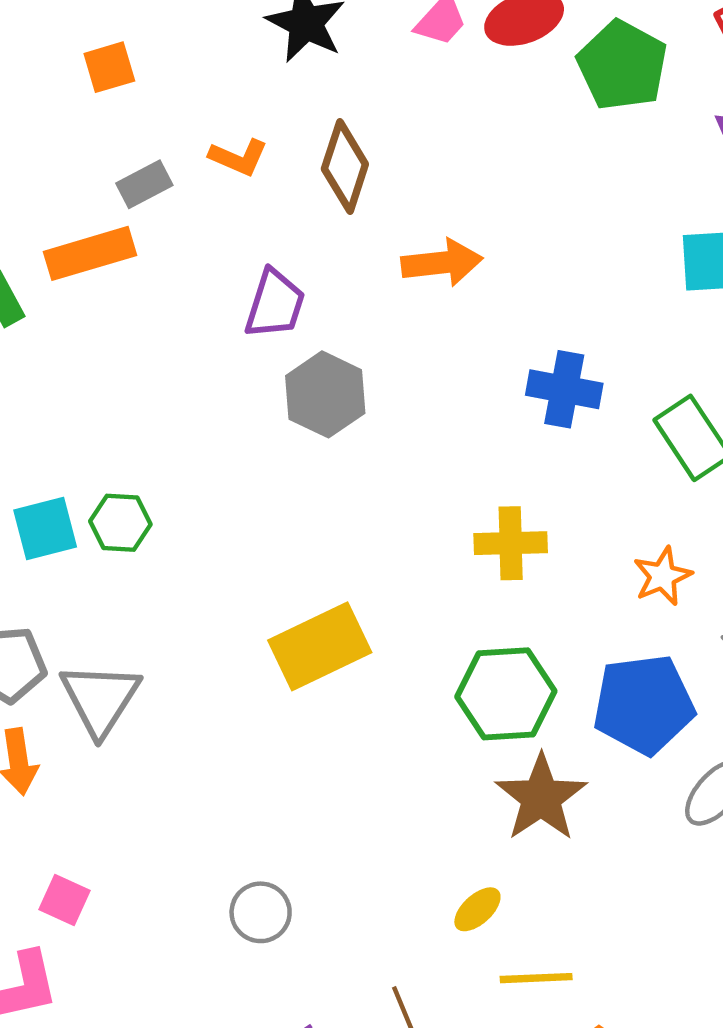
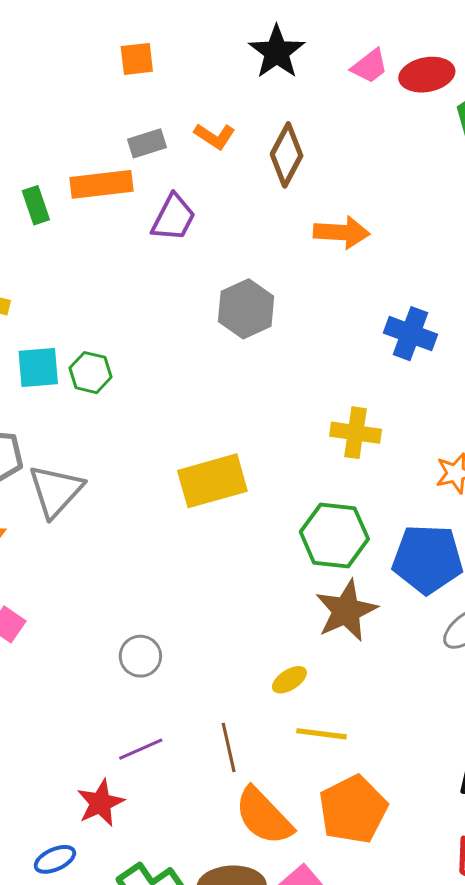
purple trapezoid: (275, 304) -> (173, 218), moved

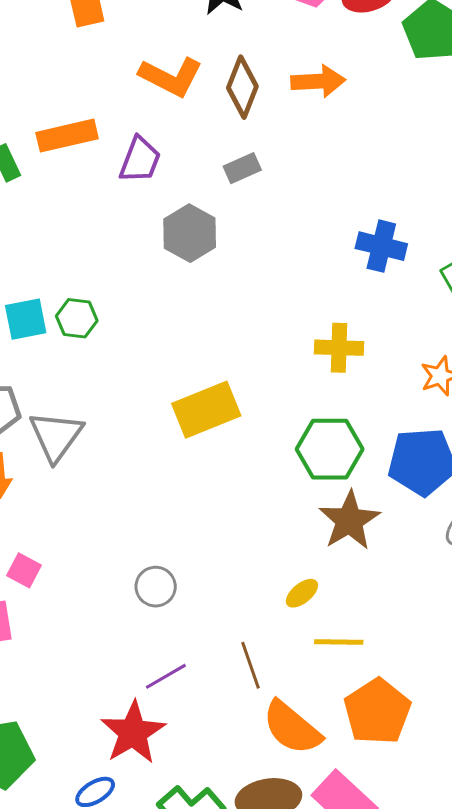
orange L-shape: (215, 136) -> (171, 77), size x1.6
gray rectangle: (147, 143) -> (242, 168), moved
orange arrow: (342, 232) -> (318, 81), moved
gray hexagon: (246, 309) -> (190, 233), moved
red star: (100, 803) -> (133, 733), size x1.4

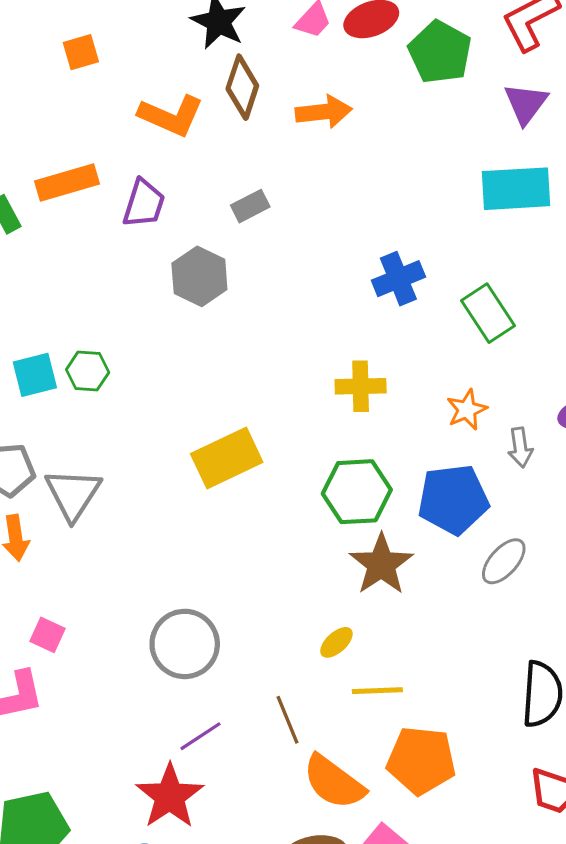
brown diamond: (242, 87) -> (242, 87), moved
blue cross: (381, 246) -> (398, 279), turned -33
gray circle: (156, 587) -> (185, 644), size x1.6
orange pentagon: (377, 712) -> (421, 760), turned -30

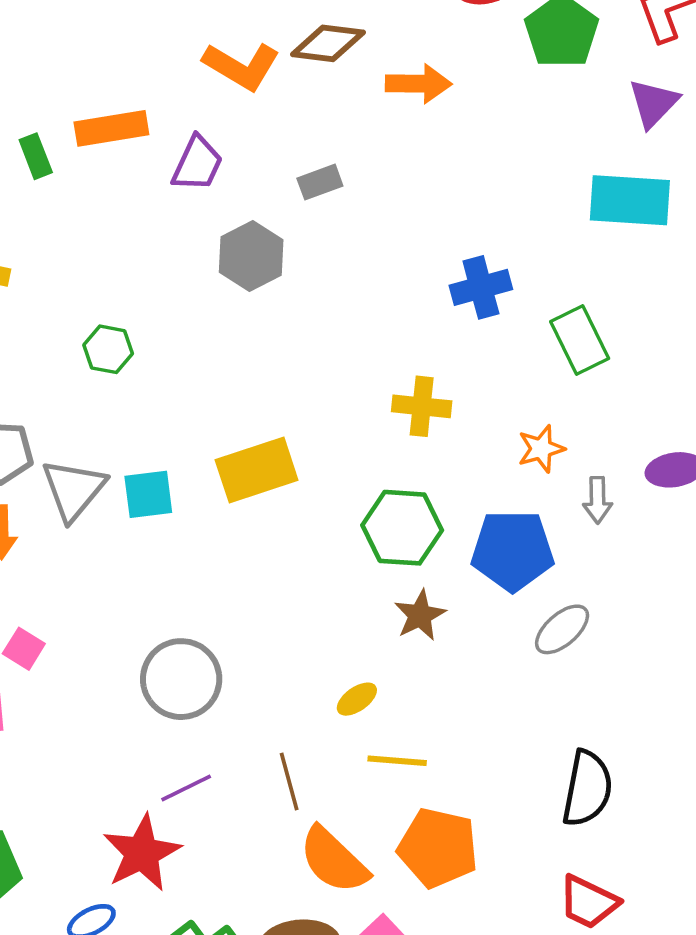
brown diamond: (242, 87) -> (328, 43), turned 72
cyan square: (35, 375) -> (148, 494), moved
brown star: (381, 564) -> (420, 615), size x0.7

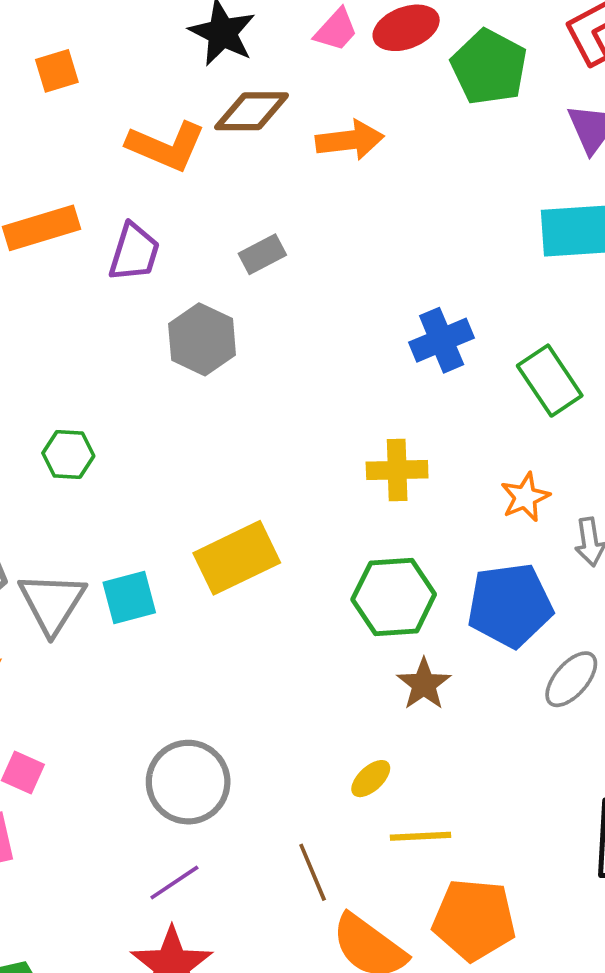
purple line: (186, 788) -> (174, 882), moved

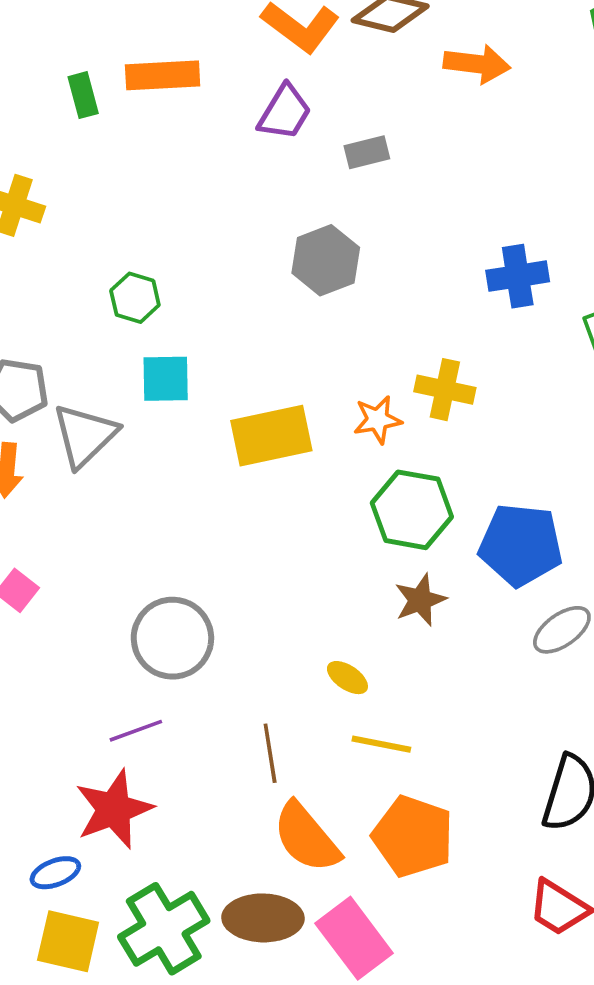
purple trapezoid: (134, 252) -> (285, 112), moved
gray hexagon: (202, 339) -> (326, 260), moved
orange star: (525, 497) -> (378, 420), moved
cyan square: (129, 598) -> (166, 379), moved
yellow ellipse: (371, 779) -> (347, 678), turned 63

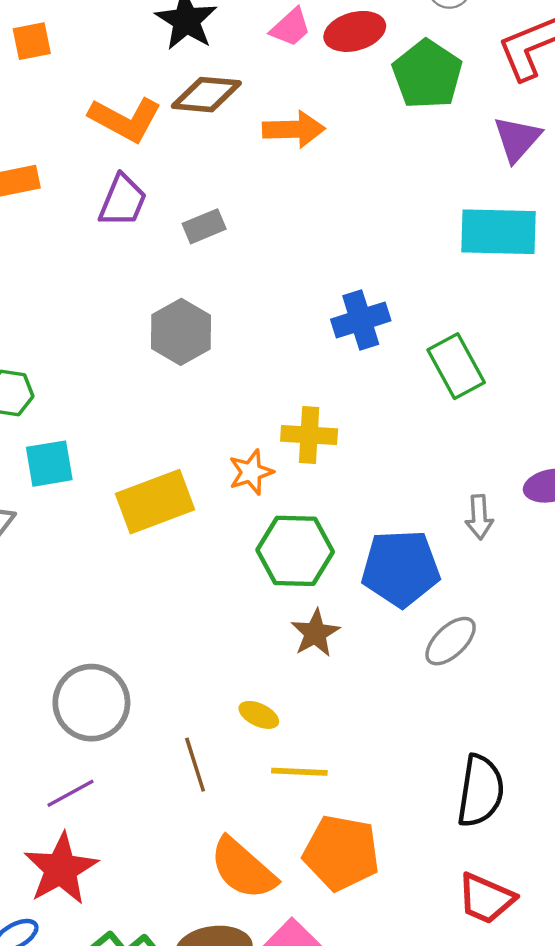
brown line: (270, 753) -> (195, 765), moved

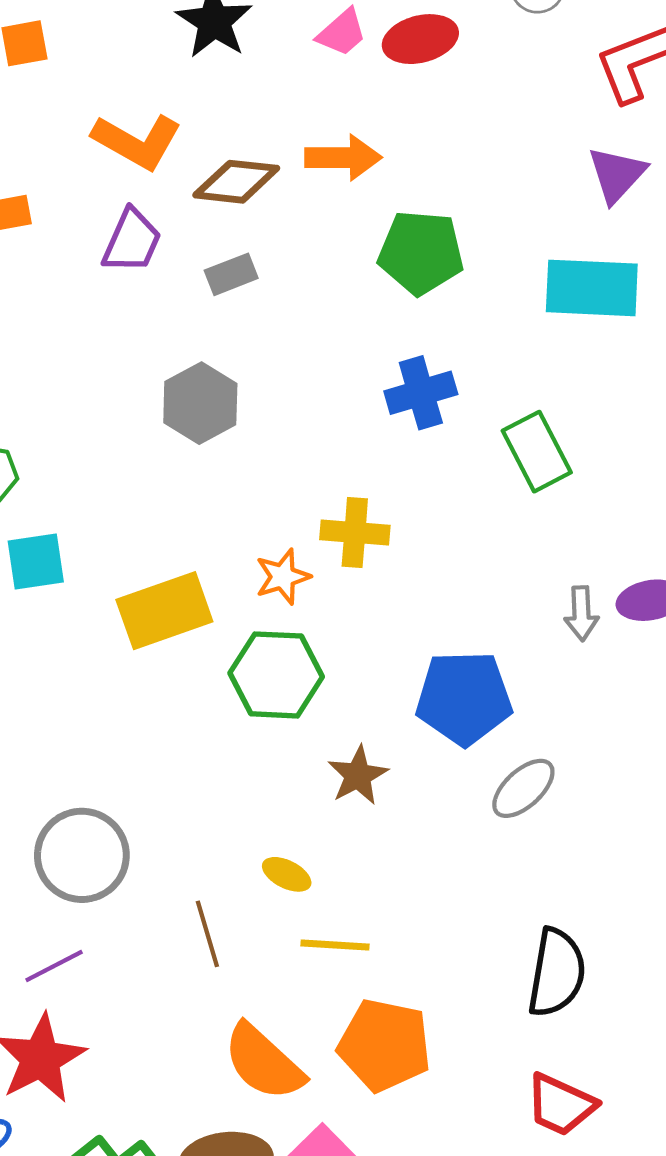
green pentagon: (427, 74) -> (421, 252), moved, turned -30
brown diamond: (206, 95) -> (236, 182), moved
gray arrow: (479, 517) -> (581, 614), moved
green hexagon: (295, 551) -> (276, 675), moved

